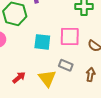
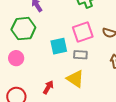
gray rectangle: (66, 65) -> (80, 55), moved

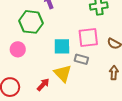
yellow triangle: (75, 79) -> (63, 73), moved

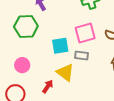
pink circle: (18, 49) -> (22, 65), moved

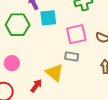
cyan square: (60, 46) -> (48, 18), moved

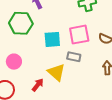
cyan square: (48, 18) -> (52, 39), moved

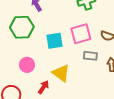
gray rectangle: (74, 57) -> (90, 56), moved
pink circle: (14, 62) -> (27, 65), moved

